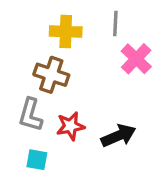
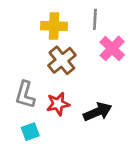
brown cross: (51, 75) -> (62, 60), moved, turned 32
cyan square: (37, 160) -> (30, 132), turned -30

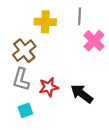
brown cross: (62, 60) -> (24, 51), moved
black arrow: (98, 112) -> (82, 94), turned -120

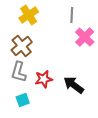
yellow cross: (45, 22) -> (29, 15), moved, turned -36

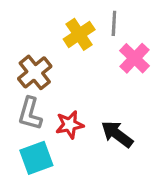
yellow cross: (29, 15) -> (79, 34), moved
cyan square: (23, 100) -> (36, 158), size x1.5

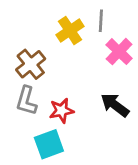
black arrow: (117, 134) -> (115, 105), moved
cyan square: (36, 158) -> (49, 144), moved

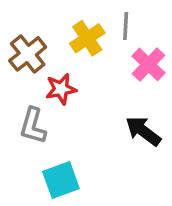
brown cross: (31, 64) -> (28, 54), moved
red star: (62, 111) -> (61, 89), moved

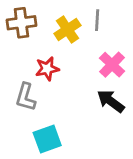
brown cross: (28, 54) -> (21, 23), moved, turned 32
pink cross: (148, 64) -> (112, 65), moved

